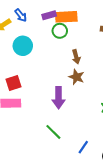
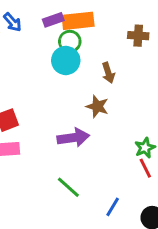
cyan circle: (23, 46) -> (66, 60), moved
brown arrow: (76, 57) -> (108, 73), moved
purple arrow: (59, 98) -> (73, 138), turned -95

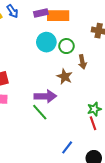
green circle: (70, 41) -> (66, 46), moved
brown arrow: (108, 73) -> (82, 62), moved
green line: (68, 187) -> (40, 112), moved

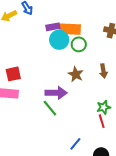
purple rectangle: (41, 13) -> (53, 27), moved
orange rectangle: (58, 16) -> (70, 29), moved
brown arrow: (82, 62) -> (103, 71), moved

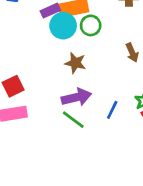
brown star: (76, 74) -> (75, 63), moved
blue line: (75, 144) -> (112, 110), moved

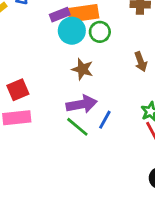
blue line: (112, 110) -> (105, 120), moved

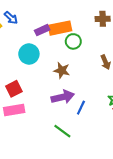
cyan circle: (72, 31) -> (29, 54), moved
green line: (77, 127) -> (62, 131), moved

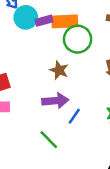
green circle: (73, 41) -> (78, 39), size x1.5
cyan circle: (29, 54) -> (26, 17), moved

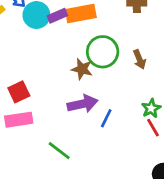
green circle: (78, 39) -> (103, 52), moved
green line: (49, 140) -> (59, 151), moved

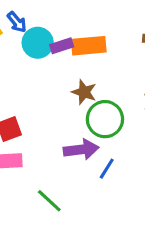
green circle: (103, 52) -> (105, 119), moved
brown star: (82, 69) -> (84, 92), moved

